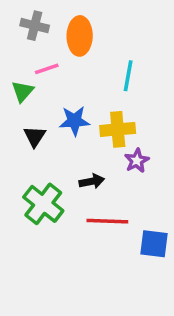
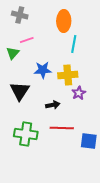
orange ellipse: (80, 36) -> (64, 21), moved
black triangle: (35, 136) -> (20, 91), moved, size x1.5
green cross: (43, 204) -> (26, 134), moved, turned -30

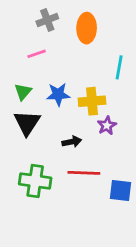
gray cross: (20, 15) -> (47, 20), moved, turned -35
cyan line: (74, 44) -> (119, 67), moved
green triangle: (13, 53) -> (23, 92), moved

